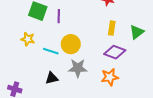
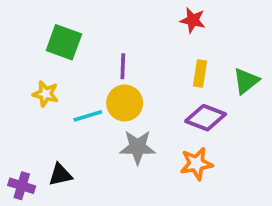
purple line: (59, 16) -> (123, 66), moved
cyan line: (51, 51) -> (88, 116), turned -35
black triangle: (52, 78) -> (60, 175), moved

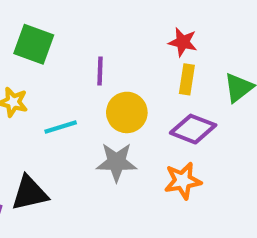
red star: (193, 20) -> (183, 42), moved
yellow circle: (125, 103) -> (127, 112), moved
black triangle: (60, 175) -> (30, 193), size x1.4

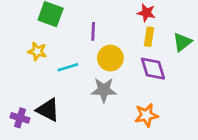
purple diamond: (193, 129) -> (153, 69), turned 52
orange star: (183, 181) -> (146, 115), moved
black triangle: (30, 193) -> (48, 110), turned 40

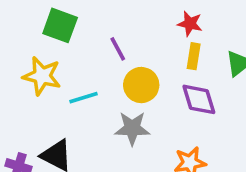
purple line: (93, 31) -> (118, 49), turned -30
yellow star: (37, 51) -> (42, 76), size x1.5

